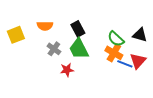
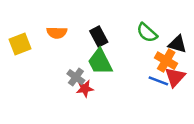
green semicircle: (116, 39) -> (147, 33), moved
gray cross: (54, 49) -> (76, 77), moved
orange cross: (114, 53) -> (166, 61), moved

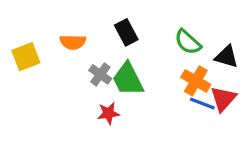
black rectangle: (99, 36) -> (126, 32), moved
orange cross: (166, 61) -> (196, 81), moved
gray cross: (76, 77) -> (100, 74), moved

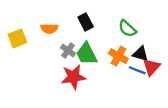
black triangle: (227, 57) -> (140, 54), moved
orange cross: (196, 81) -> (118, 56), moved
red star: (108, 113) -> (73, 77), size x1.6

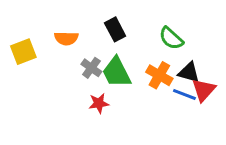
red star: (73, 77) -> (99, 103), size x0.6

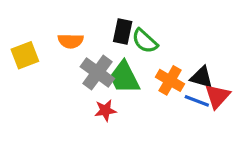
black rectangle: (115, 29) -> (123, 32), turned 40
green semicircle: (171, 38) -> (145, 41), moved
gray cross: (91, 68) -> (97, 73), size x1.5

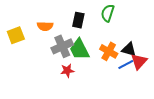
green semicircle: (145, 41) -> (108, 13), moved, turned 66
gray cross: (97, 73) -> (62, 46), turned 30
blue line: (197, 101) -> (126, 64), turned -49

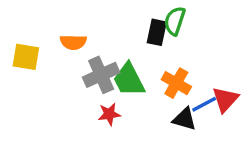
black rectangle: (78, 20) -> (157, 32), moved
yellow square: (16, 35) -> (26, 57), turned 30
black triangle: (129, 49) -> (184, 119), moved

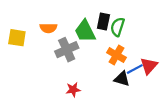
green semicircle: (175, 21) -> (118, 27), moved
green trapezoid: (129, 80) -> (85, 31), moved
red star: (109, 114) -> (73, 90), moved

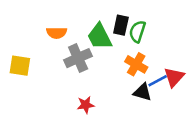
yellow square: (17, 38) -> (20, 66), moved

